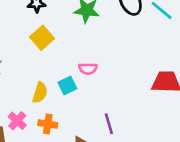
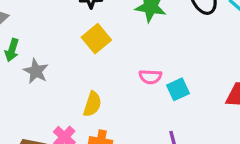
cyan square: (67, 85) -> (178, 89), moved

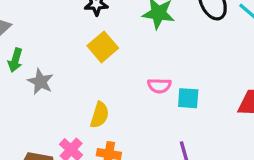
cyan square: (178, 89) -> (188, 98), turned 30

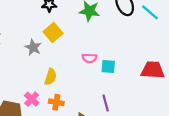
gray star: (40, 82) -> (33, 47), moved

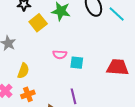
yellow square: (53, 33) -> (38, 23), moved
orange cross: (56, 102) -> (28, 94), turned -32

